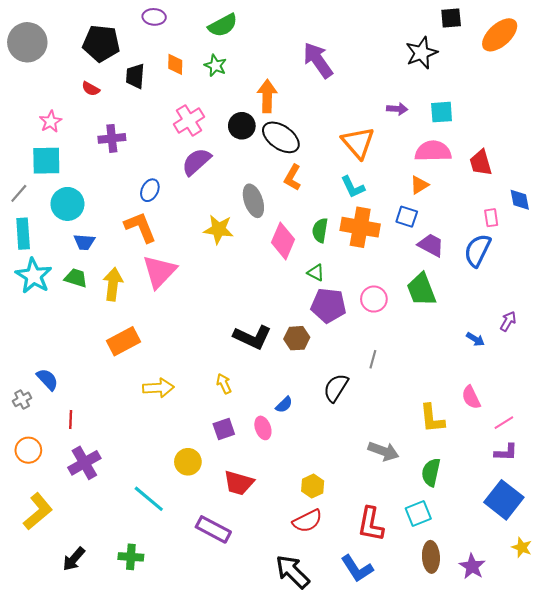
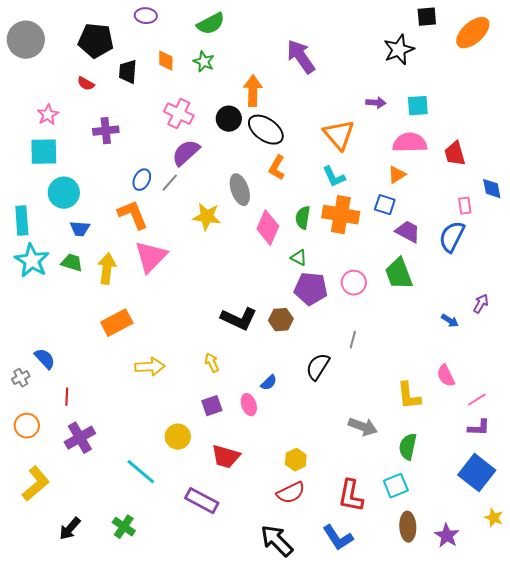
pink cross: (189, 120) -> (179, 114), turned -32
gray line: (19, 193) -> (170, 183), moved
green cross: (131, 557) -> (124, 527), turned 30

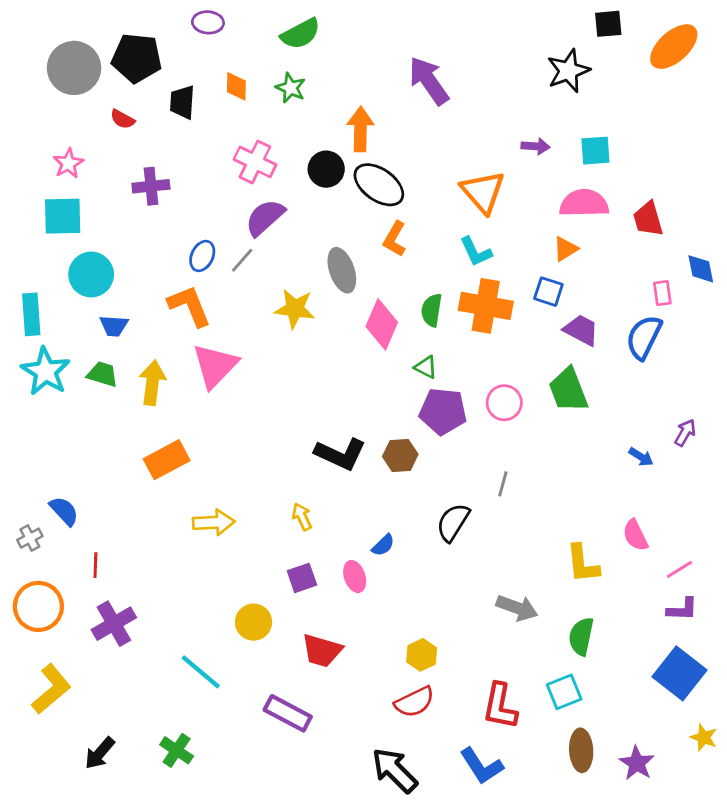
gray circle: (26, 40) -> (74, 68), moved
orange circle: (27, 426) -> (38, 606), size x1.4

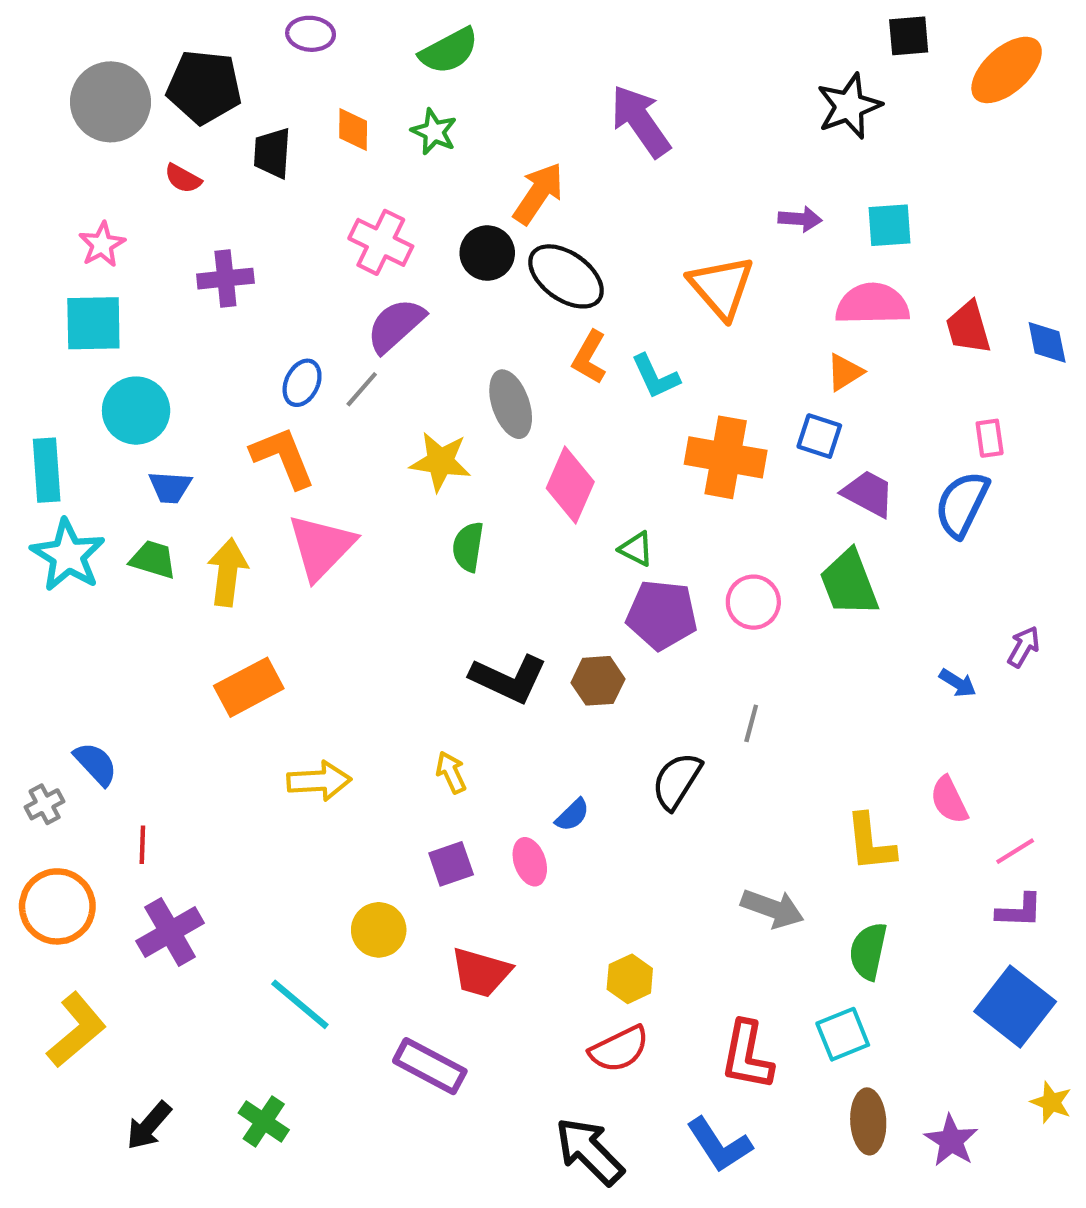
orange arrow: (360, 129) -> (538, 193), turned 33
cyan L-shape: (476, 252) -> (655, 376), moved
blue diamond: (701, 269) -> (1047, 342), moved
green semicircle: (432, 310) -> (468, 547), moved

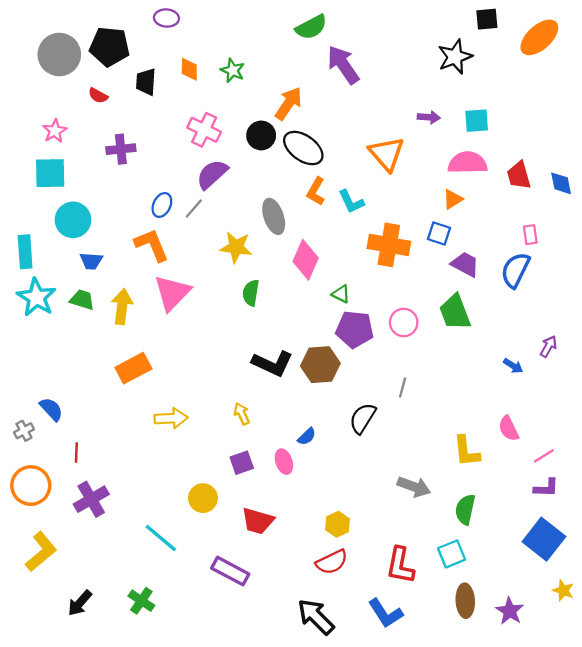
green semicircle: (449, 51) -> (311, 27), moved
brown hexagon: (598, 681) -> (320, 365), size x1.4

